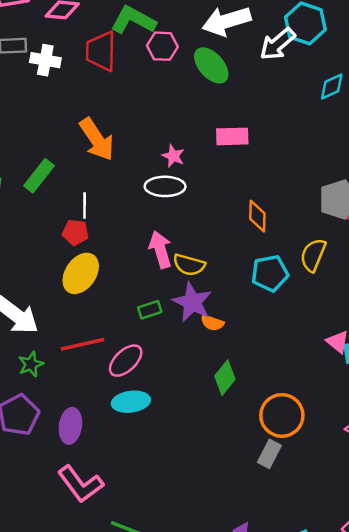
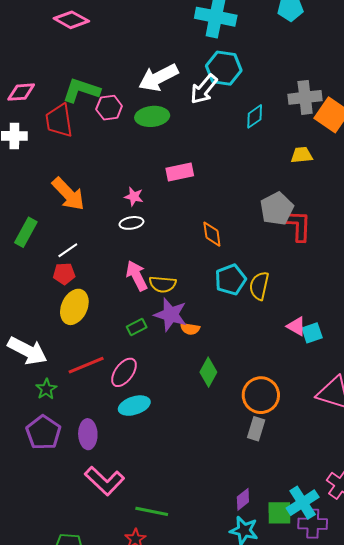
green ellipse: (211, 65) -> (152, 116), turned -44
white ellipse: (165, 186) -> (131, 223), size x0.7
white line: (85, 206) -> (68, 250), turned 65
yellow semicircle: (313, 255) -> (259, 286), moved

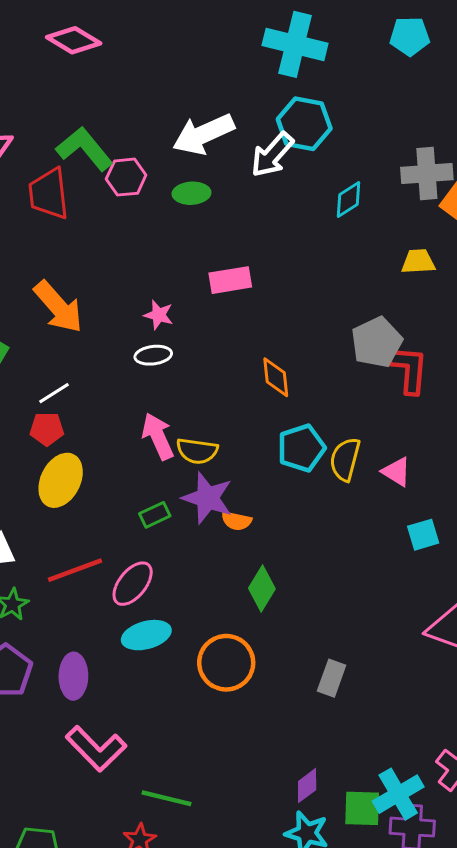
green L-shape: (81, 90) -> (84, 149), turned 30
green ellipse: (152, 116) -> (191, 193), size x0.7
pink triangle: (296, 326) -> (396, 472), moved
orange circle: (261, 395) -> (226, 663), moved

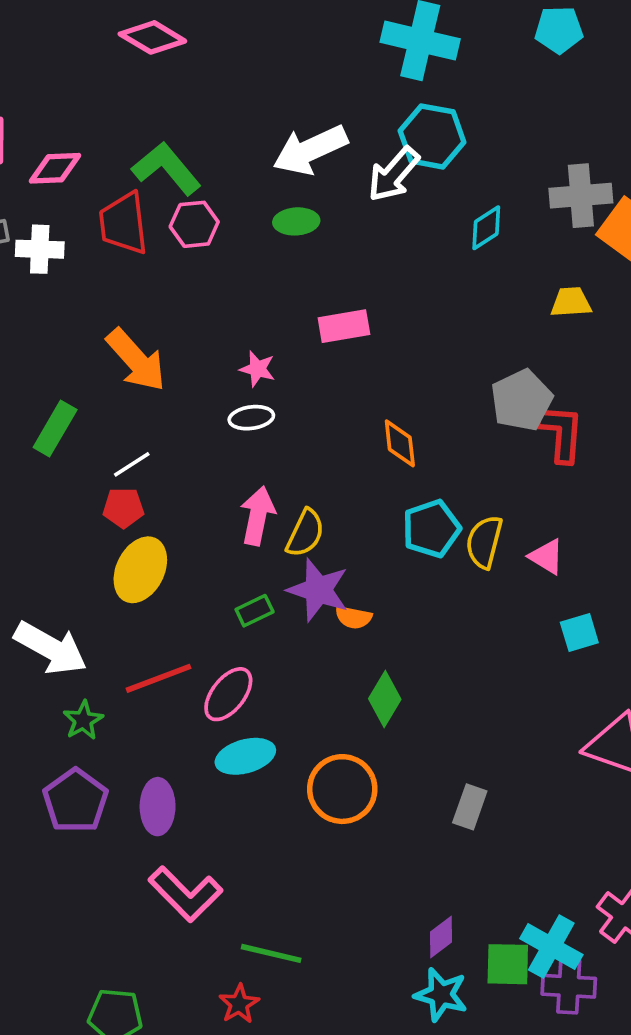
pink hexagon: (126, 177) -> (194, 224), moved
pink arrow: (158, 436) -> (258, 516), turned 36
yellow semicircle: (197, 451) -> (305, 533), turned -72
cyan cross: (398, 794) -> (551, 947), turned -30

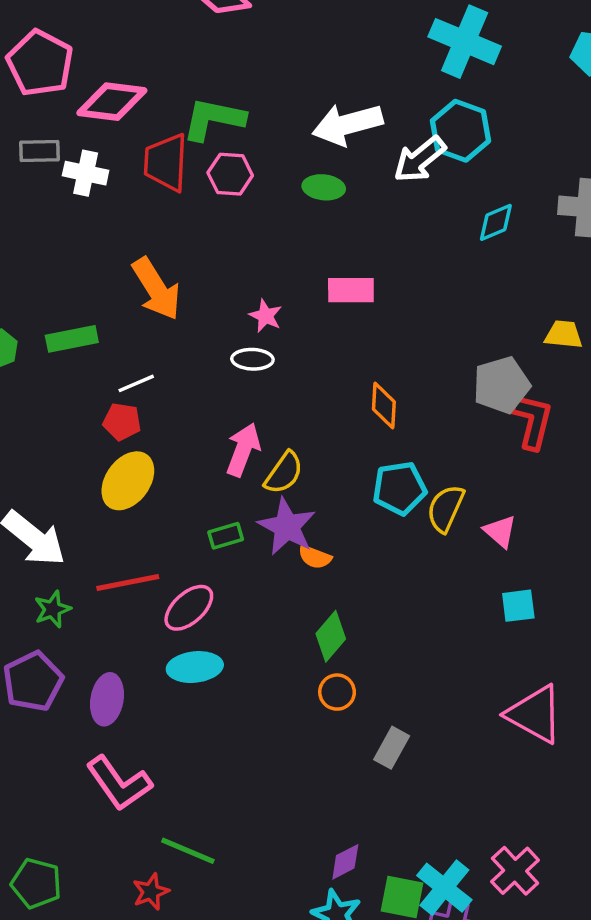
pink diamond: (55, 168) -> (112, 102), size x1.4
green L-shape: (166, 169) -> (214, 119), turned -48
yellow trapezoid: (571, 302) -> (564, 335), moved
green rectangle: (55, 428) -> (72, 339), turned 39
orange circle: (342, 789) -> (337, 692), moved, size x0.6

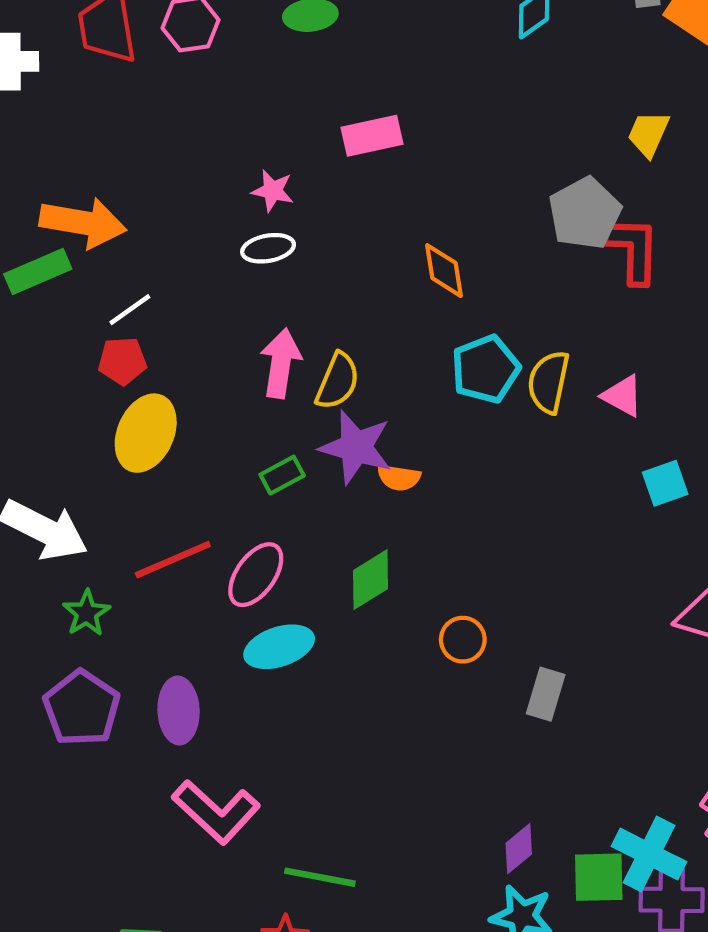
orange arrow: (156, 289) -> (83, 223), moved, turned -36
yellow trapezoid: (564, 335) -> (648, 134), turned -60
green diamond: (331, 636) -> (370, 580), moved, turned 30

